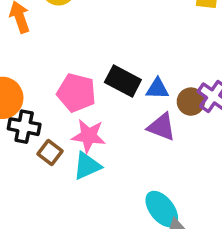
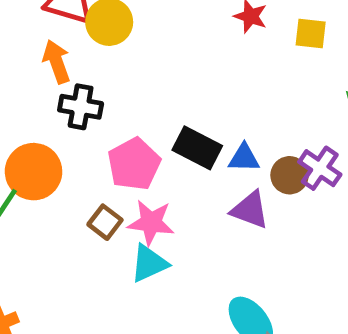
pink pentagon: (76, 93) -> (134, 164), turned 30
black cross: (24, 127) -> (81, 107), moved
brown square: (50, 152) -> (105, 222), moved

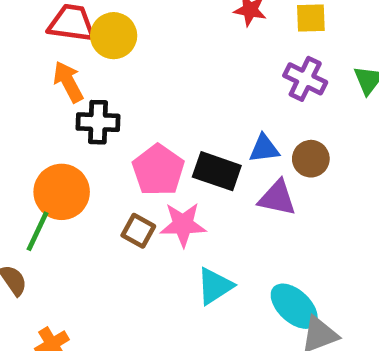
black rectangle: (197, 148) -> (217, 171), moved
purple cross: (320, 168) -> (305, 79), moved
cyan triangle: (149, 263) -> (215, 286), moved

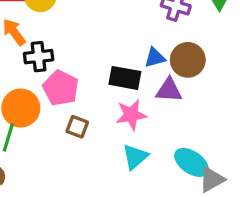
brown circle: (311, 159) -> (188, 60), size x1.4
pink pentagon: (158, 170) -> (61, 88), moved
pink star: (183, 225) -> (131, 115), moved

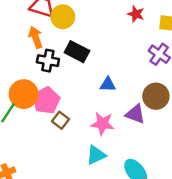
blue triangle: (155, 58) -> (108, 84), moved
black rectangle: (125, 78) -> (77, 52), moved
pink pentagon: (61, 88) -> (46, 100), moved

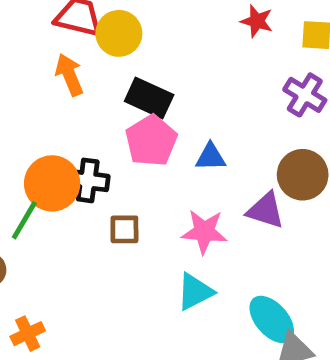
black cross: (48, 61) -> (88, 180), moved
pink pentagon: (46, 100) -> (151, 141), moved
brown square: (60, 120) -> (124, 229), turned -35

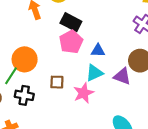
black cross: (88, 180) -> (24, 95), moved
pink star: (204, 232) -> (83, 93), moved, turned -30
cyan triangle: (195, 292) -> (94, 73), moved

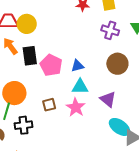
black rectangle: (71, 22) -> (30, 56), moved, turned 72
cyan triangle: (94, 73) -> (80, 87), turned 42
purple triangle: (122, 76) -> (108, 99), moved, turned 36

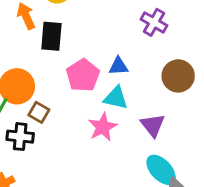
purple cross: (110, 30) -> (154, 22), moved
pink pentagon: (51, 65) -> (83, 75), moved
brown square: (49, 105) -> (39, 112), moved, turned 32

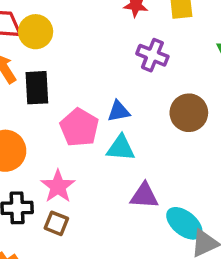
brown square: (39, 112) -> (56, 223), moved
purple triangle: (153, 125) -> (144, 196), moved, turned -40
pink star: (103, 127) -> (58, 186), moved

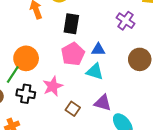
black rectangle: (37, 88) -> (71, 24), moved
brown square: (56, 223) -> (73, 109), moved

